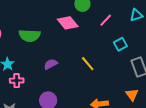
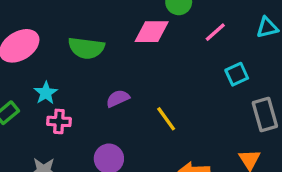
pink diamond: (68, 23) -> (152, 32), turned -55
yellow line: (88, 64) -> (166, 119), moved

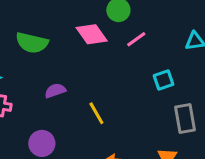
pink diamond: (152, 32) -> (92, 34), turned 48
pink line: (215, 32) -> (136, 39), moved

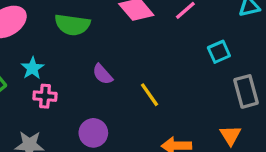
purple semicircle: (55, 91) -> (103, 74), turned -108

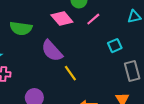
purple semicircle: (103, 74) -> (52, 51), moved, size x1.6

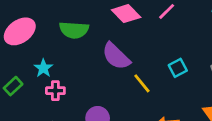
cyan square: (115, 46) -> (178, 68), moved

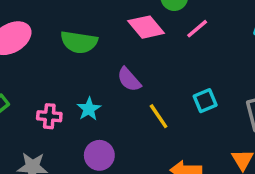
purple semicircle: (116, 56) -> (129, 79), size x0.7
cyan star: (43, 68) -> (89, 109), moved

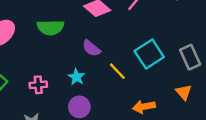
cyan square: (205, 101) -> (149, 54), size x1.6
cyan star: (89, 109) -> (76, 77), moved

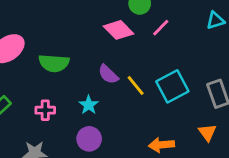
green semicircle: (50, 27) -> (54, 63), moved
yellow line: (117, 71) -> (136, 86), moved

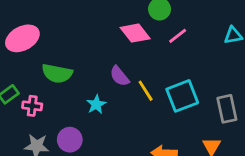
green semicircle: (54, 63) -> (57, 73), moved
pink cross: (45, 110) -> (32, 106), moved
purple circle: (89, 139) -> (70, 140), moved

